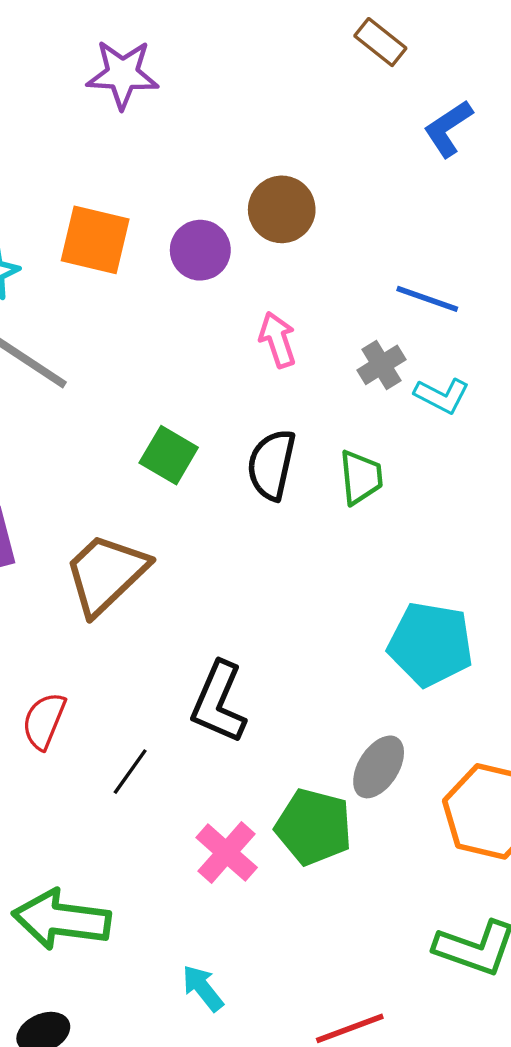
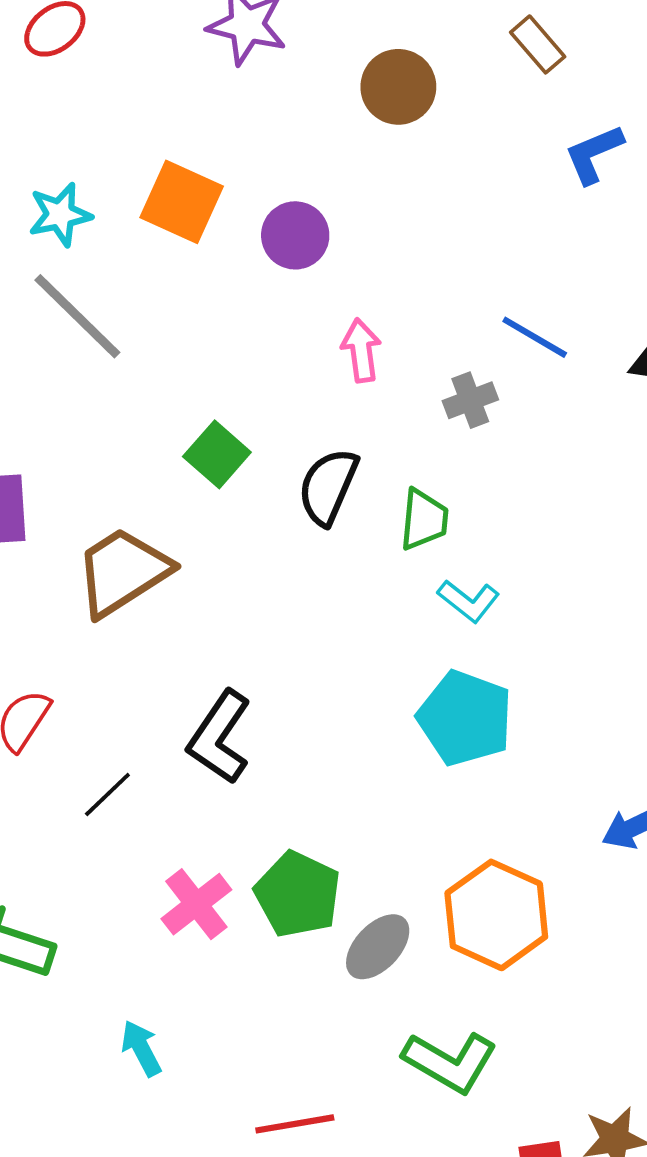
brown circle: (282, 209) -> (398, 87), moved
cyan L-shape: (442, 396) -> (469, 601), moved
gray ellipse: (379, 767) -> (378, 947), moved

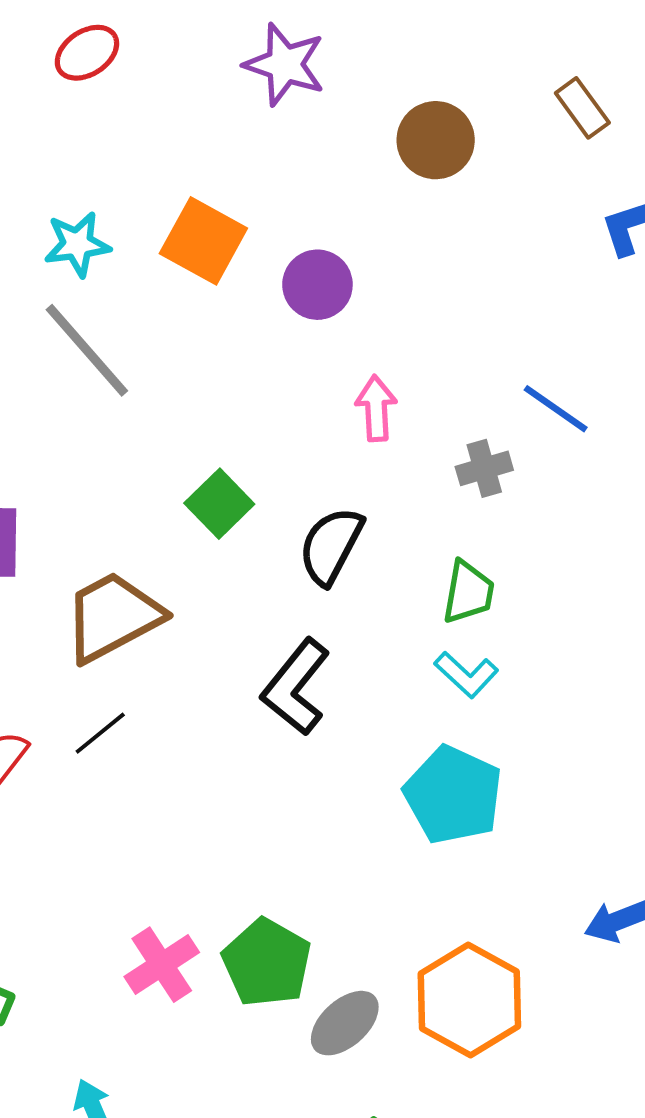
green trapezoid: (424, 520) -> (468, 592), moved
black L-shape: (220, 737) -> (296, 687), moved
black line: (107, 795) -> (100, 733), moved

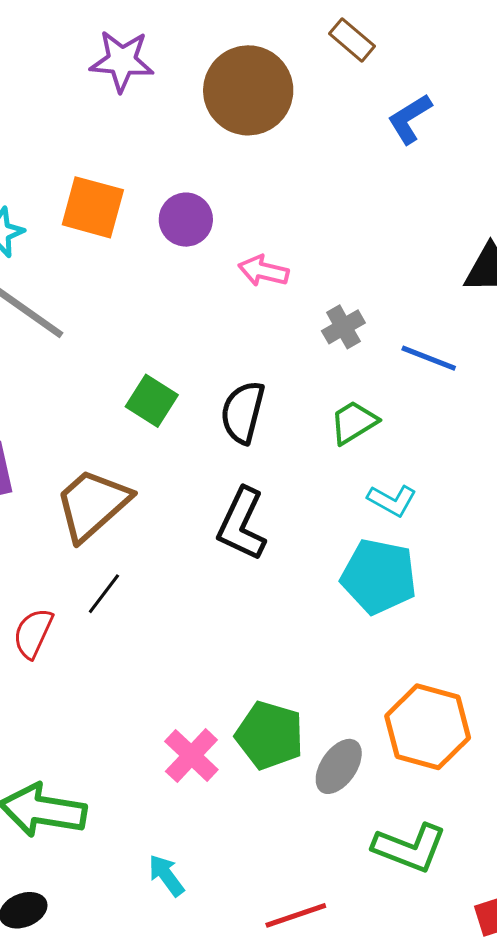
brown circle: (436, 140) -> (248, 90), size x1.5
pink arrow: (376, 408) -> (263, 271), moved, turned -60
blue line: (556, 409) -> (429, 358), moved
green trapezoid: (468, 592) -> (354, 422), turned -118
cyan L-shape: (466, 675) -> (392, 500), moved

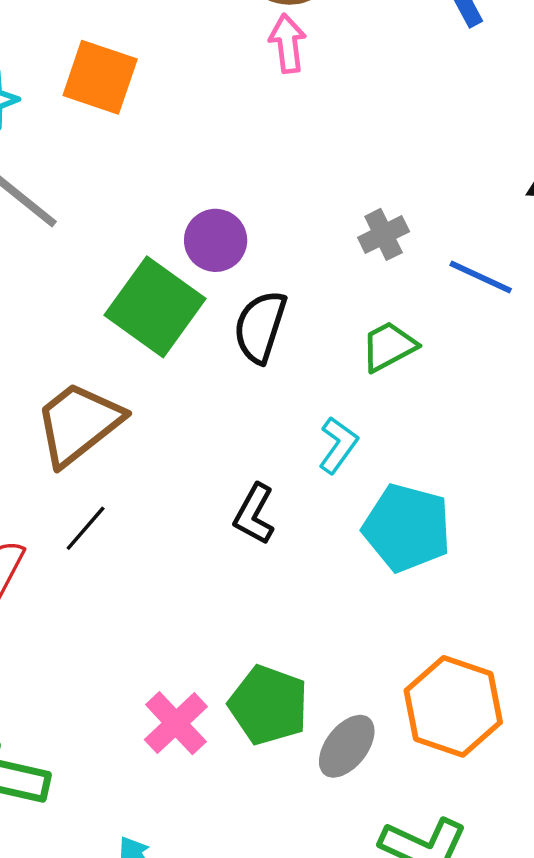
purple circle: (186, 220) -> (216, 240), moved
pink arrow: (263, 271) -> (288, 43), moved, turned 66
green square: (152, 401) -> (155, 307), size x1.6
cyan L-shape: (392, 500) -> (338, 445), moved, turned -87
black L-shape: (242, 524) -> (254, 514), moved, size x0.7

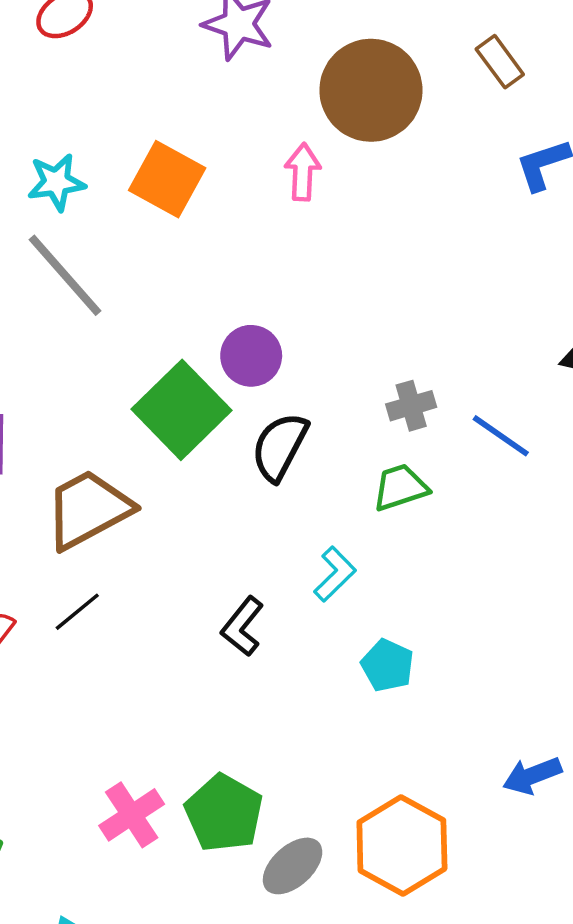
pink arrow: (288, 43) -> (303, 172), moved
gray cross: (384, 234) -> (411, 406), moved
cyan pentagon: (407, 528) -> (387, 665), size x0.6

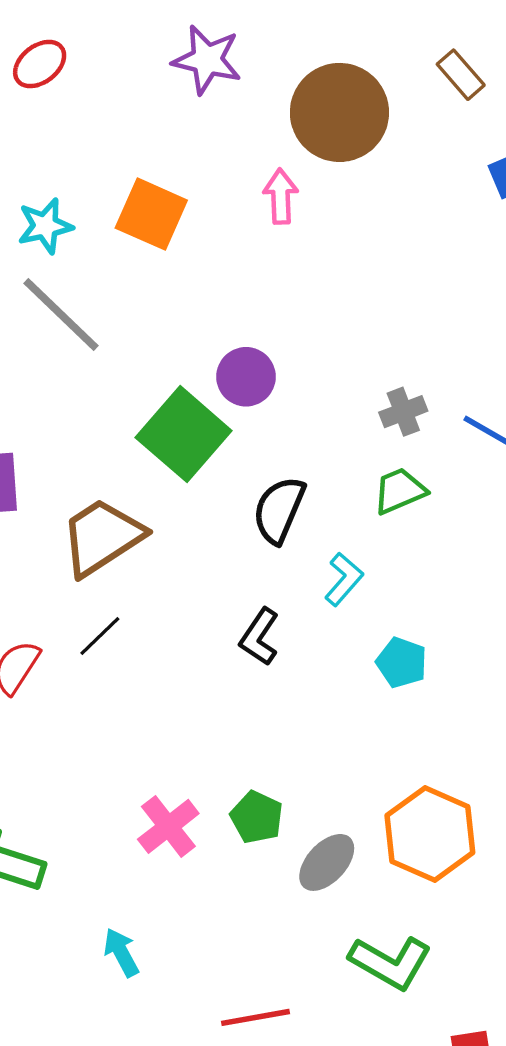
black semicircle: (280, 447) -> (279, 510), moved
green pentagon: (224, 813) -> (257, 817), size x0.7

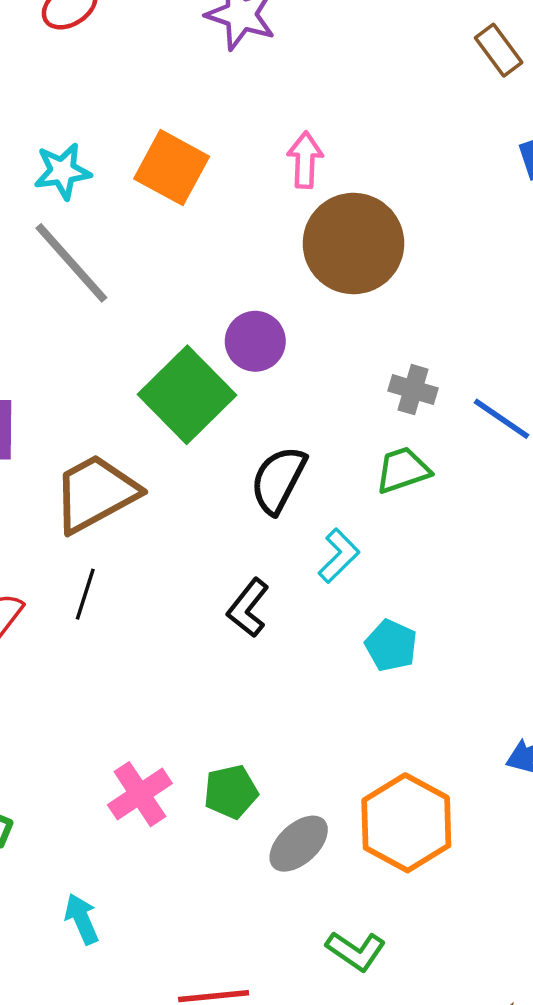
brown circle: (339, 112) -> (353, 244), moved
gray cross: (403, 412) -> (413, 390), turned 33
black line: (100, 636) -> (85, 594), turned -33
green pentagon: (257, 817) -> (231, 792), turned 30
green L-shape: (391, 963) -> (356, 951), size x0.7

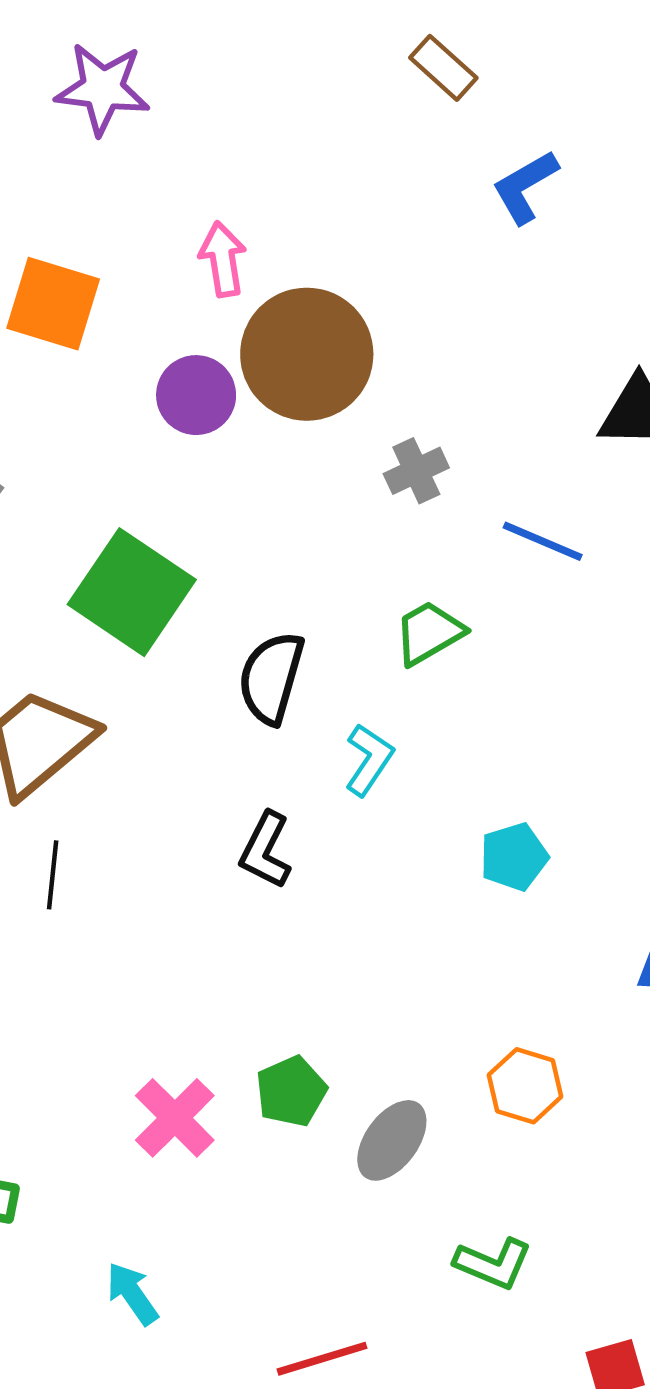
purple circle: (255, 341) -> (196, 395), moved
gray cross: (413, 390) -> (416, 471), moved, turned -30
cyan pentagon: (391, 645) -> (514, 857), moved, turned -30
orange hexagon: (406, 823) -> (525, 1086), size x0.6

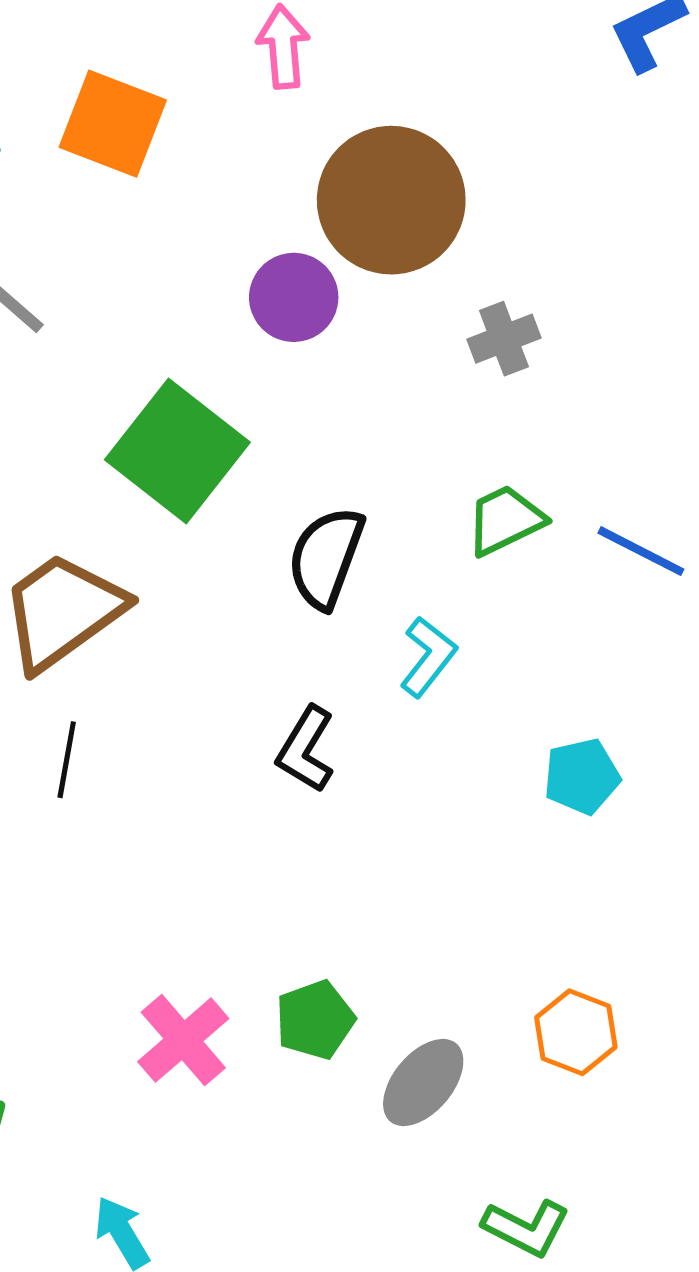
pink arrow: (223, 259) -> (283, 47), moved
purple circle: (196, 395) -> (294, 297), moved
blue line: (543, 541) -> (641, 551), moved

